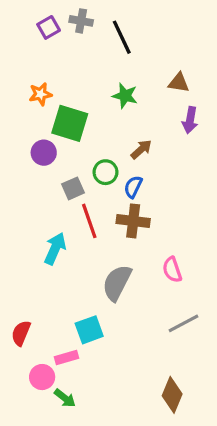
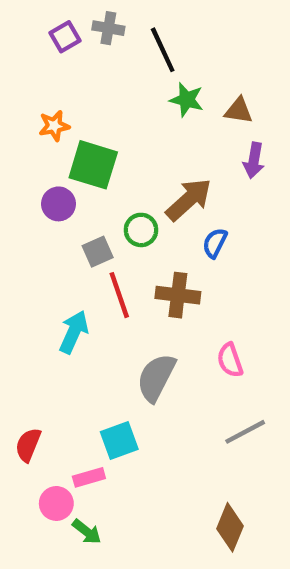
green star: (125, 96) -> (187, 100), moved
brown arrow: (141, 149) -> (189, 200), size x1.6
blue semicircle: (133, 187) -> (215, 243), moved

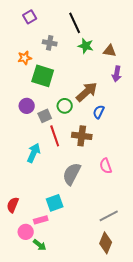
gray cross: (108, 28) -> (50, 43), moved
purple circle: (58, 204) -> (27, 106), moved
gray line: (245, 432) -> (109, 216), moved

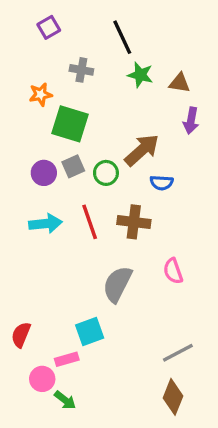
blue semicircle: (99, 112) -> (162, 183), turned -112
gray square: (45, 116) -> (73, 166), moved
cyan arrow: (34, 153) -> (45, 224), moved, turned 60

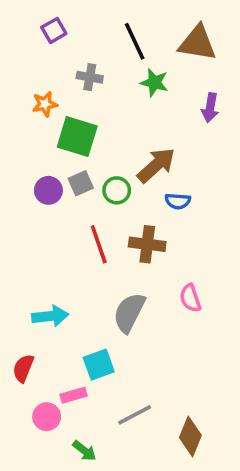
brown triangle: (180, 83) -> (198, 43), moved, size x1.6
purple arrow: (191, 121) -> (210, 108), moved
cyan arrow: (45, 224) -> (50, 316), moved
gray line: (178, 353) -> (135, 415), moved
green arrow: (65, 400) -> (84, 451), moved

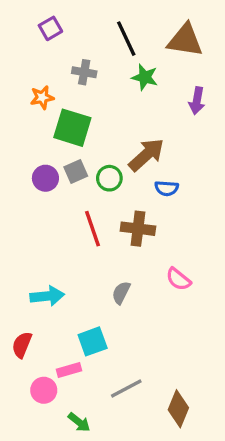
pink semicircle: (190, 298) -> (178, 279), turned -32
gray semicircle: (129, 313) -> (121, 293), size x0.6

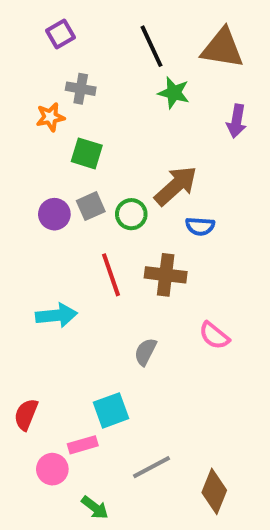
gray cross: (84, 72) -> (81, 89), moved
green square: (72, 128) -> (87, 153), size x0.7
cyan arrow: (47, 296) -> (56, 315), moved

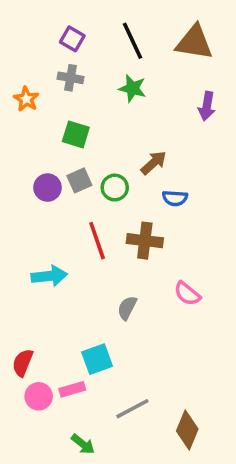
purple square: (60, 34) -> (72, 39), moved, turned -30
green star: (174, 93) -> (132, 88), moved
orange star: (50, 117) -> (26, 99), moved, turned -30
brown arrow: (176, 186) -> (154, 163), size x0.7
pink circle: (52, 469) -> (39, 396), moved

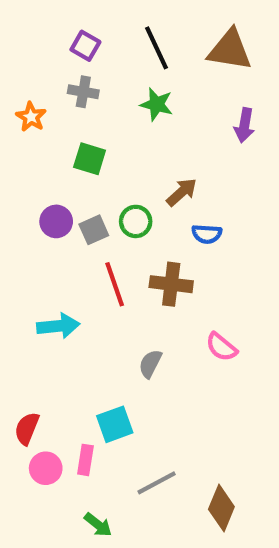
gray square: (79, 180) -> (94, 230), moved
pink rectangle: (72, 389) -> (85, 460), turned -65

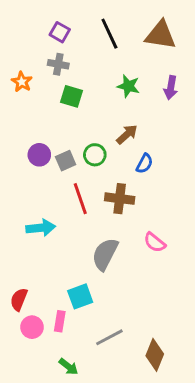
green star: (157, 104) -> (128, 86), moved
green square: (90, 159) -> (71, 96), moved
blue semicircle: (207, 234) -> (144, 164), turned -66
gray semicircle: (150, 364) -> (105, 254), size x1.6

